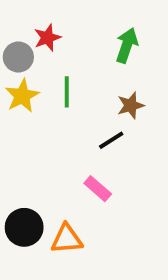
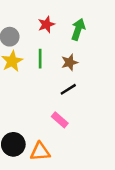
red star: (47, 38) -> (46, 24), moved
brown star: (131, 105) -> (70, 62), moved

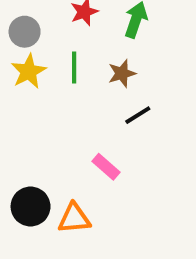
black line: (68, 89) -> (138, 115), moved

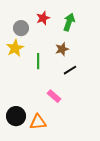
gray circle: (25, 32) -> (21, 28), moved
green line: (74, 67) -> (38, 61), moved

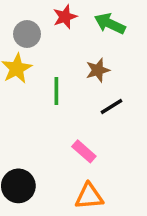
green arrow: (69, 22) -> (110, 24), turned -84
orange triangle: (38, 122) -> (89, 196), moved

